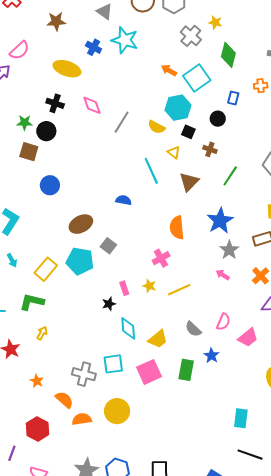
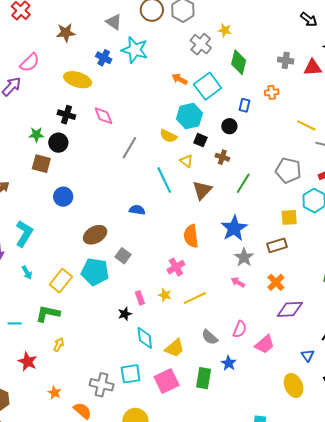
gray line: (122, 122) -> (129, 148), moved

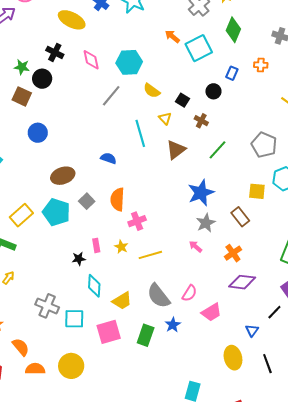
cyan hexagon: (189, 116) -> (129, 62), moved
orange semicircle: (191, 236) -> (117, 199), moved
brown rectangle: (277, 245) -> (240, 217), turned 60
gray semicircle: (210, 337) -> (158, 296), size x1.5
gray cross: (102, 385) -> (47, 306), moved

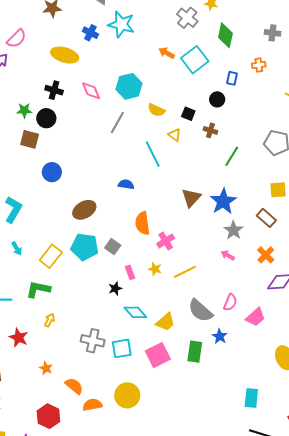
brown triangle: (176, 150) -> (191, 198), moved
gray square: (87, 201) -> (113, 247), moved
cyan diamond: (94, 286) -> (135, 312), turned -35

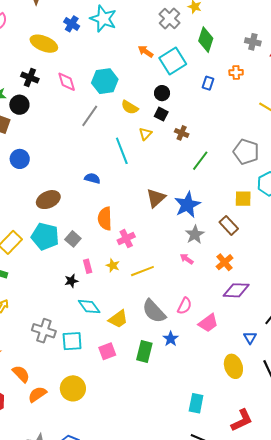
black circle: (217, 99) -> (162, 93), moved
yellow triangle: (175, 135) -> (145, 134), turned 32
pink square: (158, 355) -> (107, 351), size x0.7
orange semicircle: (92, 405) -> (37, 394), turned -30

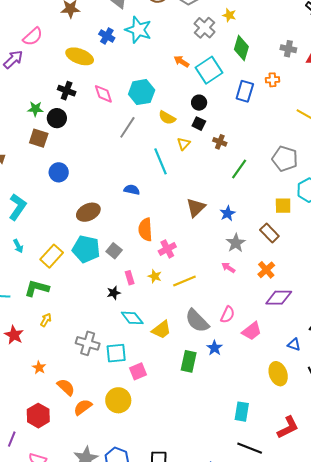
blue rectangle: (208, 83) -> (245, 91), size x1.5
blue star: (187, 205) -> (228, 213), size x0.6
blue triangle: (250, 338) -> (294, 345), turned -40
pink square: (107, 351) -> (138, 371), moved

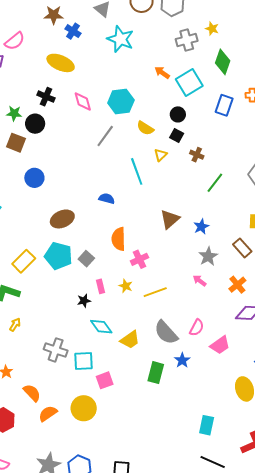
gray cross: (205, 28) -> (187, 40), turned 30
blue cross: (107, 36) -> (73, 31), moved

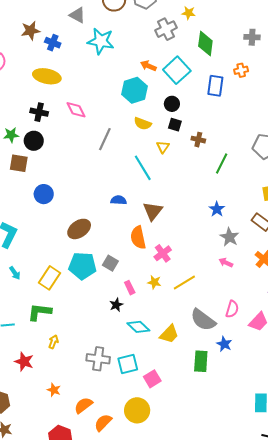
cyan hexagon: (121, 101) -> (134, 90), moved
brown triangle: (170, 219) -> (153, 211), moved
orange semicircle: (32, 393) -> (83, 405), turned -72

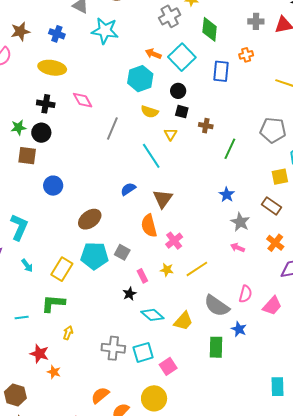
brown star: (31, 31) -> (20, 31), moved
blue semicircle: (119, 200) -> (128, 189), turned -35
orange star: (54, 390) -> (54, 372), moved

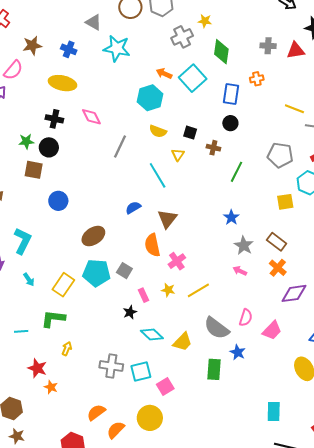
black circle: (178, 91) -> (230, 123), moved
brown rectangle: (272, 206) -> (277, 242), moved

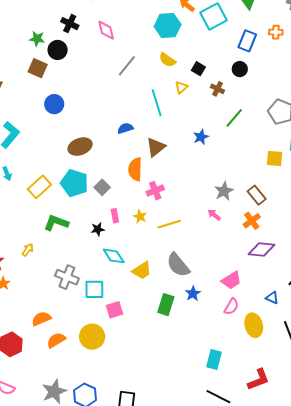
blue star: (231, 217) -> (201, 137), moved
pink semicircle: (246, 318) -> (231, 307), moved
green L-shape: (53, 319) -> (56, 223), moved

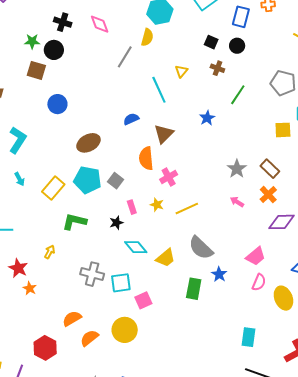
yellow semicircle: (167, 60) -> (147, 37), moved, turned -102
black square: (198, 69) -> (211, 42), moved
pink arrow: (214, 215) -> (237, 202), moved

